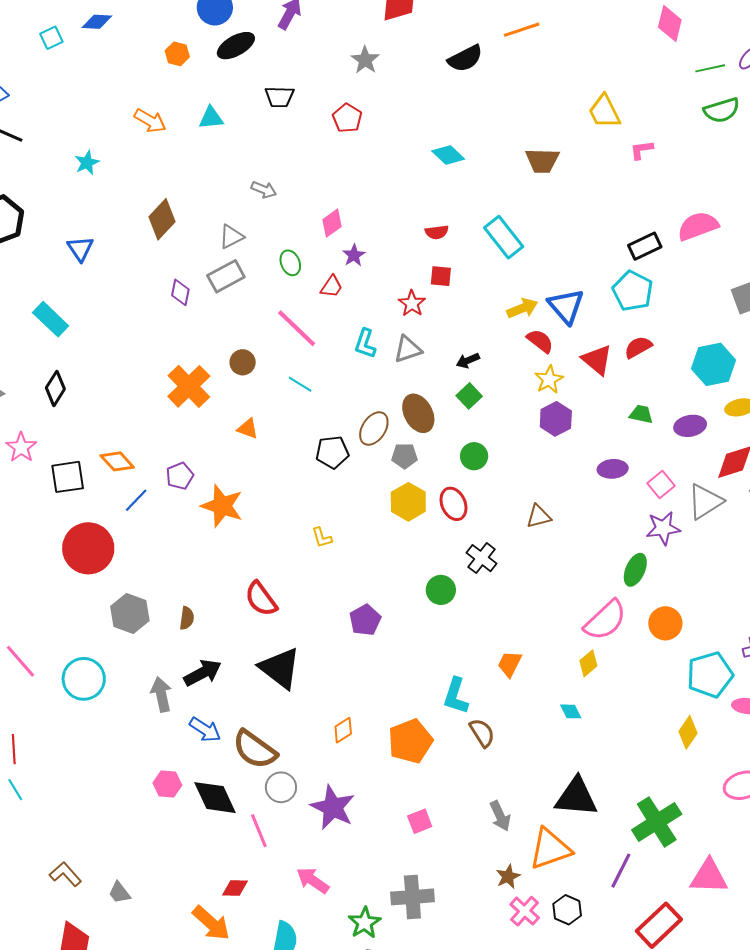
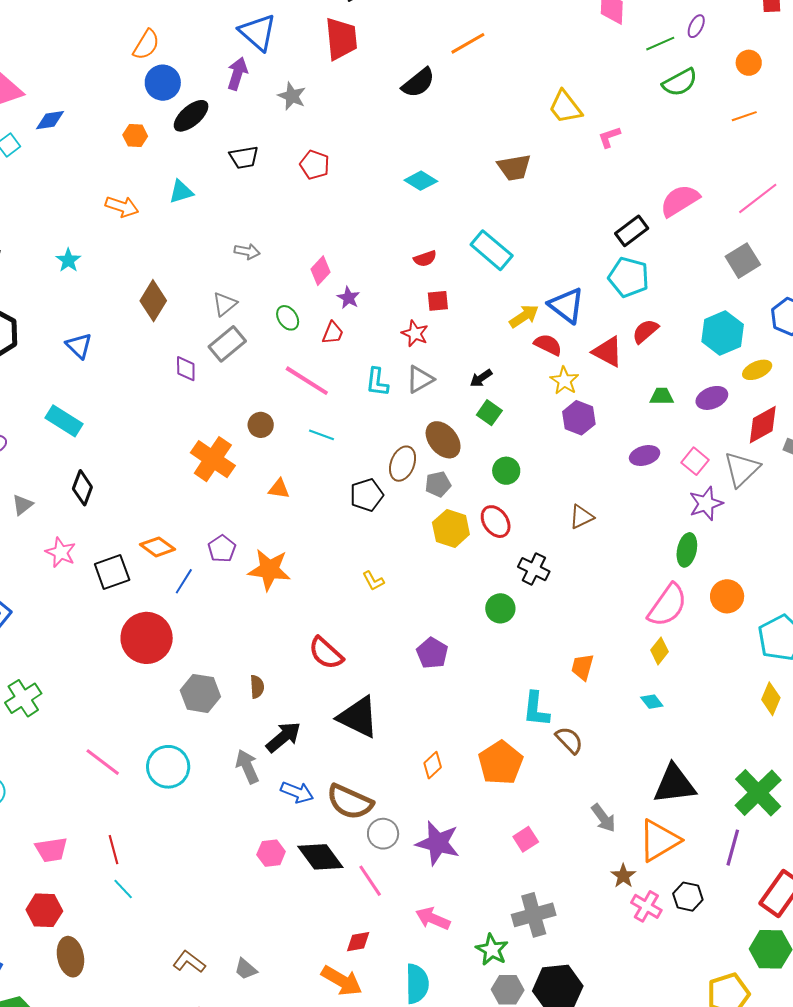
gray star: (365, 60) -> (292, 96), moved

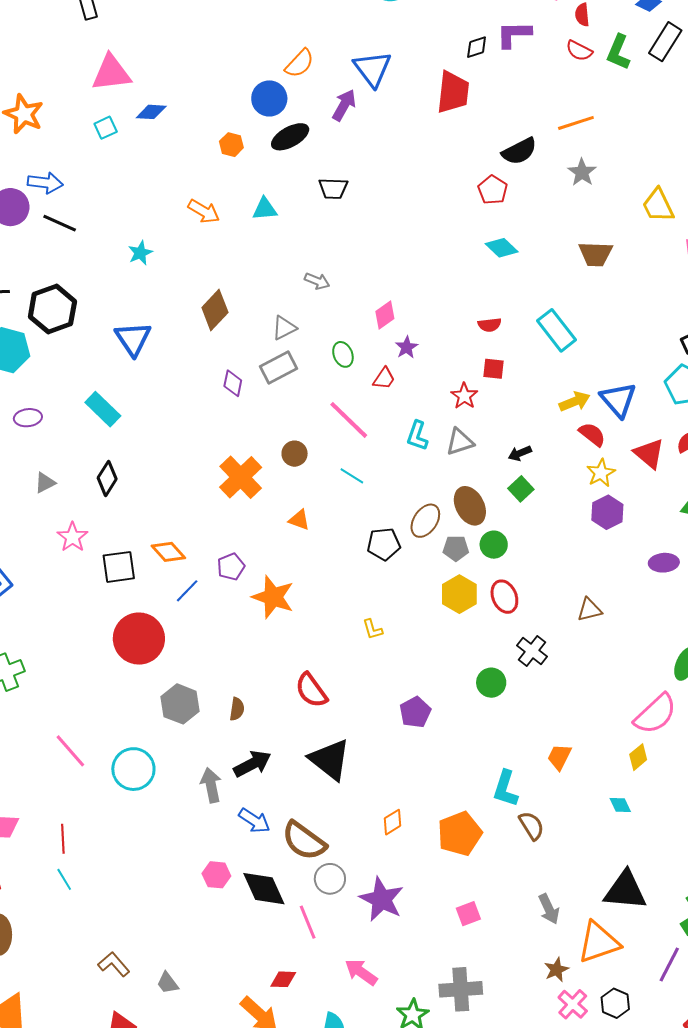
orange semicircle: (146, 45) -> (300, 63), moved
gray star: (292, 96) -> (582, 172), moved
red pentagon: (315, 165) -> (493, 190), moved
blue triangle: (79, 346) -> (133, 339), size x1.4
green circle: (506, 471) -> (494, 545), moved

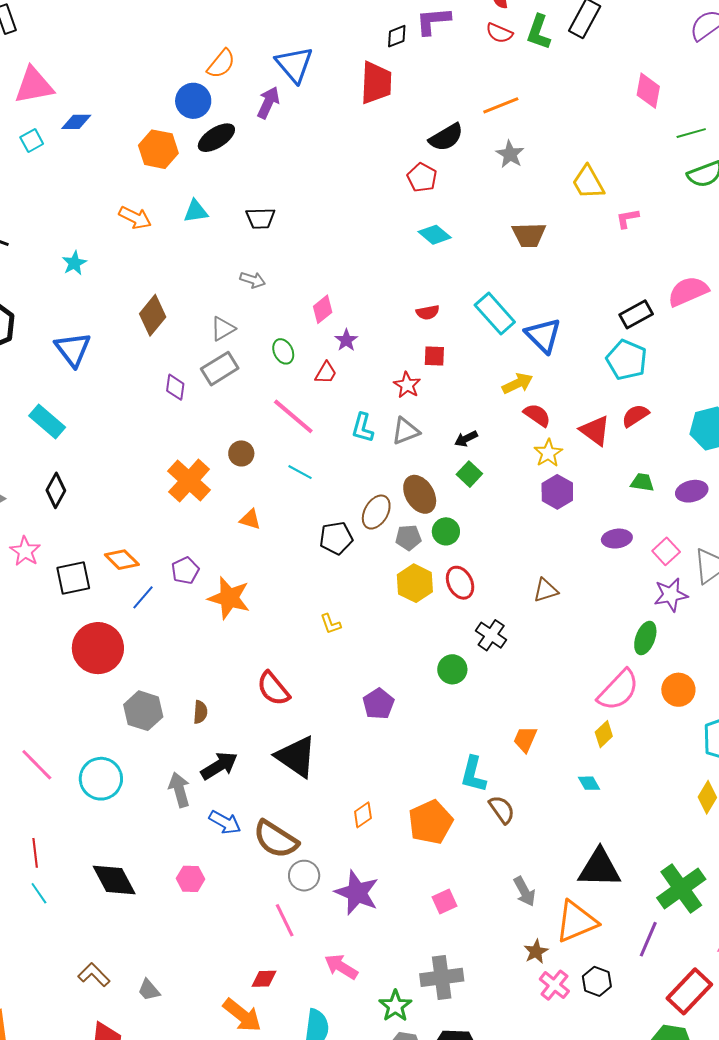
orange hexagon: (231, 145) -> (158, 149), size x1.6
black trapezoid: (333, 188) -> (260, 218), moved
blue triangle: (618, 400) -> (543, 335), moved
black diamond: (264, 889) -> (114, 880), moved

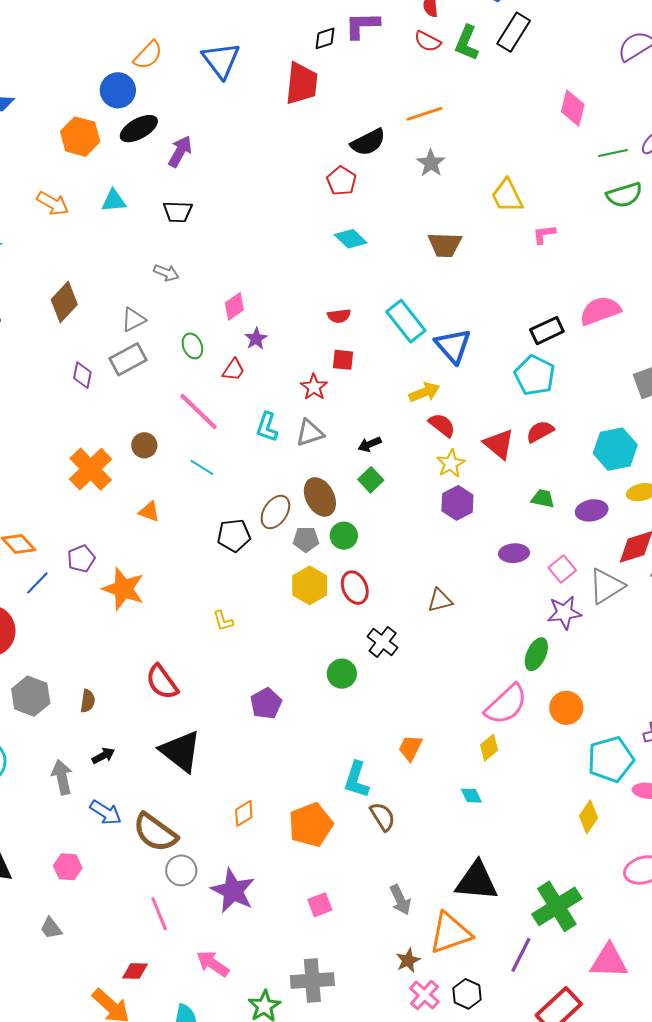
purple arrow: (268, 103) -> (180, 151), moved
black arrow: (219, 766) -> (103, 756), size x0.6
gray trapezoid: (149, 990) -> (51, 928), moved

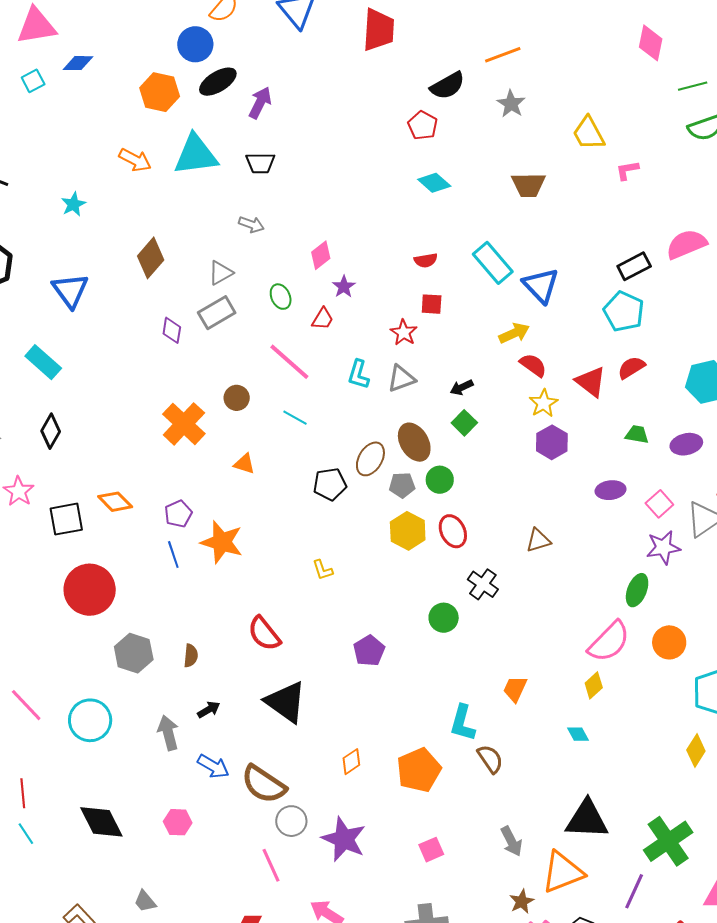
cyan triangle: (114, 201) -> (196, 155), size x1.8
blue line: (37, 583) -> (173, 555), moved, turned -60
gray trapezoid: (51, 928) -> (145, 901), moved

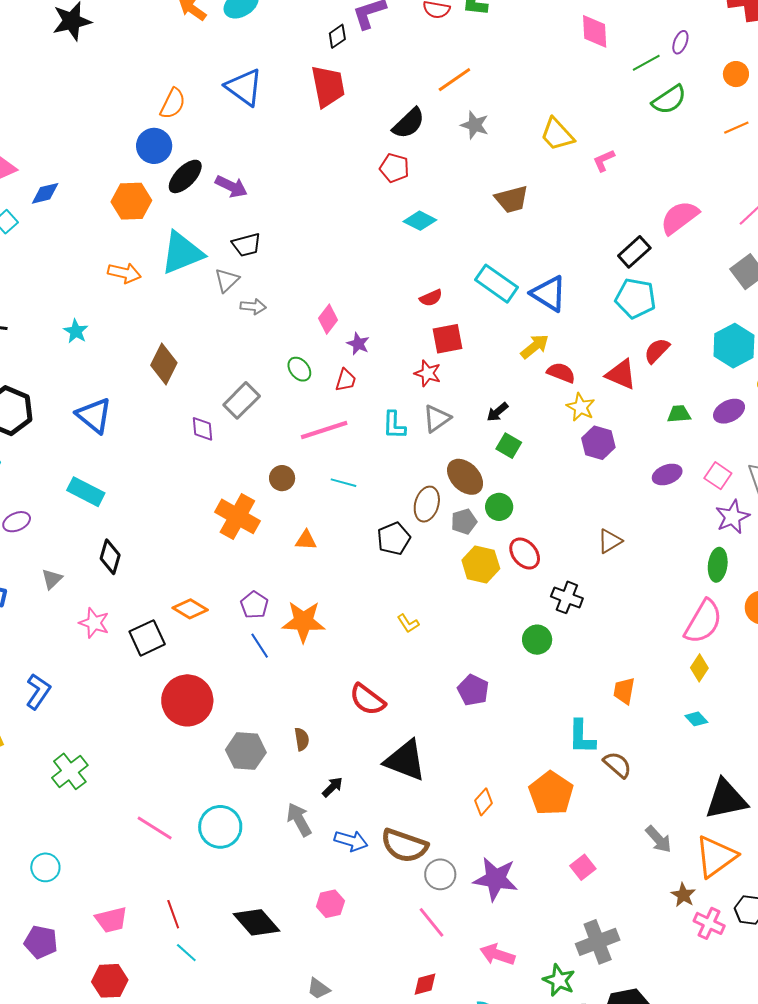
purple arrow: (260, 103) -> (231, 186), turned 104
gray triangle: (221, 273) -> (227, 280), moved
red square: (432, 304) -> (447, 339), size x1.4
pink line: (289, 362) -> (324, 430), turned -45

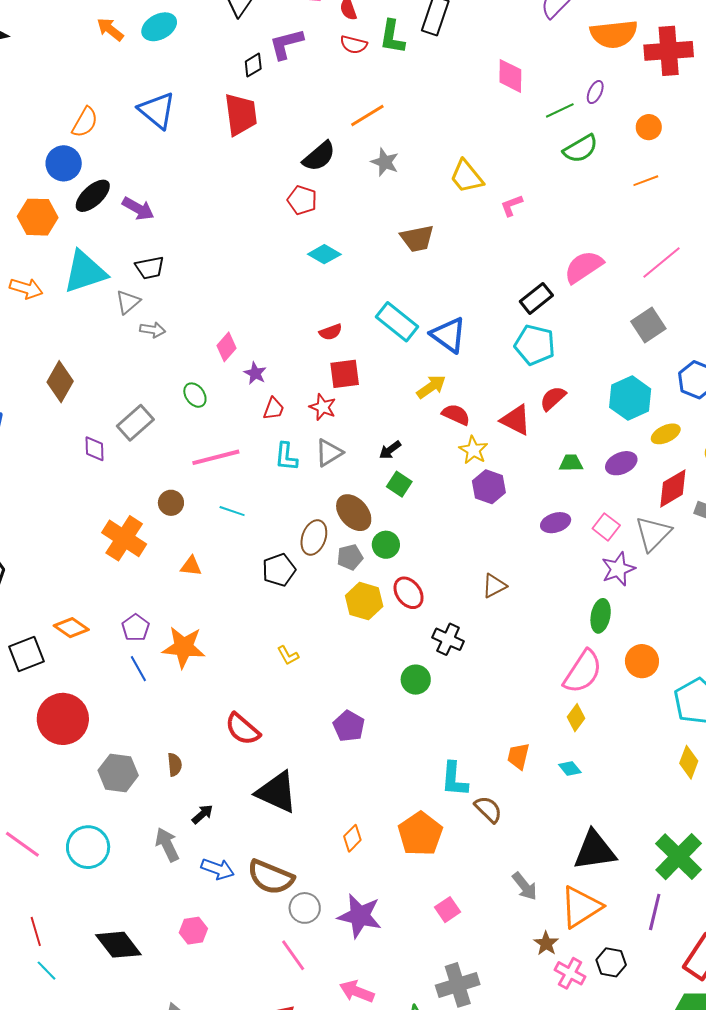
red trapezoid: (346, 380) -> (274, 409), moved
orange trapezoid: (624, 691) -> (518, 756), moved

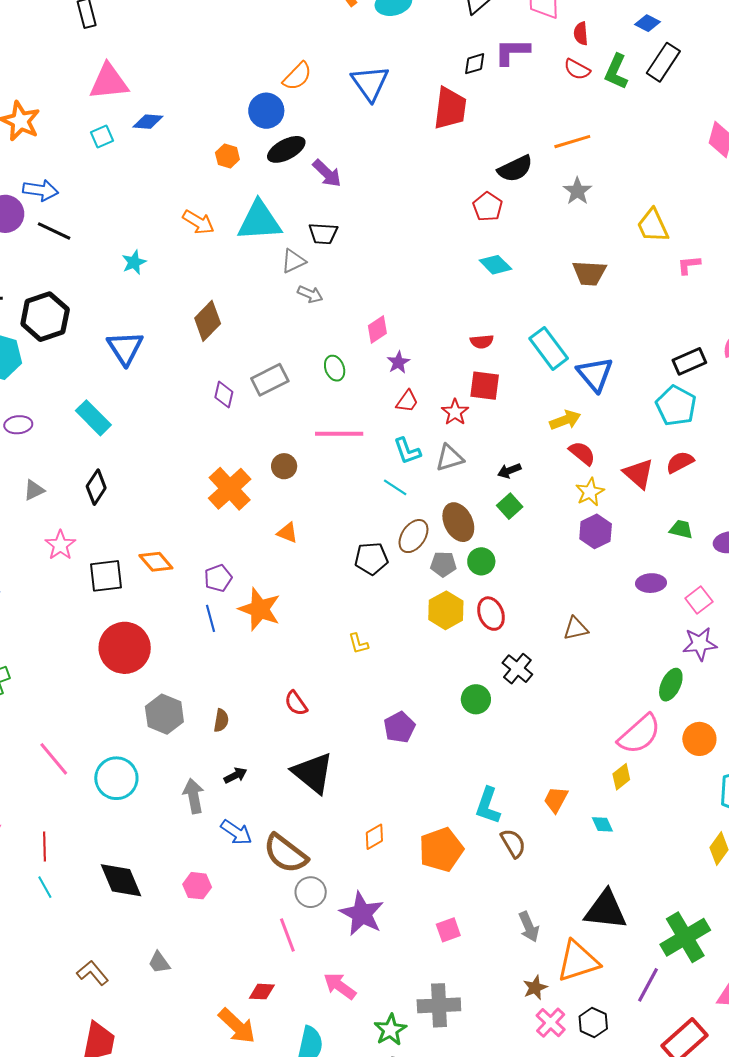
orange hexagon: (38, 217) -> (227, 156), size x0.6
cyan L-shape: (286, 457) -> (407, 451), turned -40
cyan line: (232, 511) -> (395, 487), moved
red semicircle: (243, 729) -> (296, 703), size x0.7

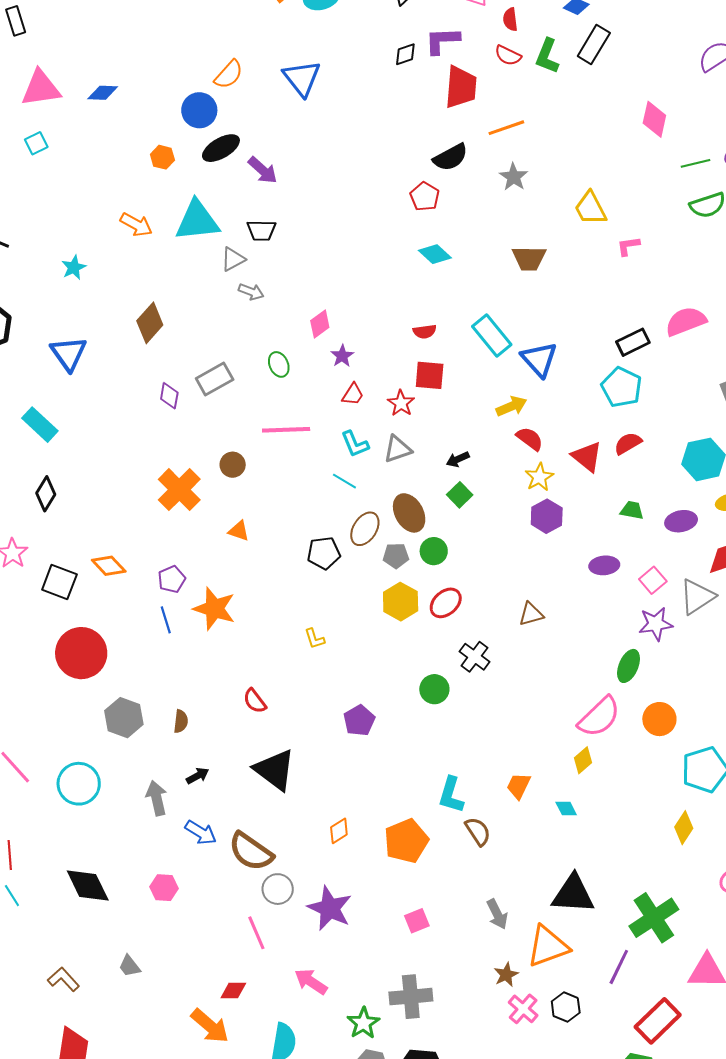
red trapezoid: (450, 108) -> (461, 87), moved
blue diamond: (148, 122) -> (103, 93), moved
black square: (106, 576) -> (59, 582), turned 30
red ellipse: (491, 614) -> (446, 603), turned 72

